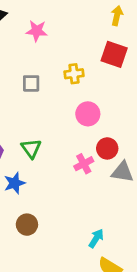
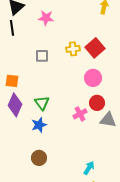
red square: (114, 54) -> (95, 48), moved, turned 30
pink circle: (88, 114) -> (93, 78), moved
blue star: (15, 183) -> (39, 125), moved

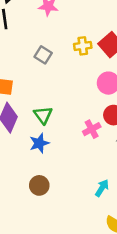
gray square: (42, 56) -> (43, 55), turned 32
cyan arrow: (89, 168) -> (102, 188), moved

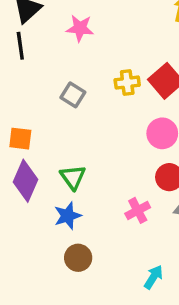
pink cross: (92, 129) -> (138, 210), moved
brown circle: (39, 185) -> (78, 258), moved

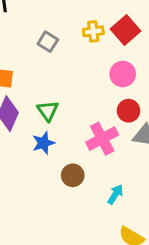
pink cross: (138, 210) -> (102, 139), size x1.5
brown circle: (78, 258) -> (73, 175), moved

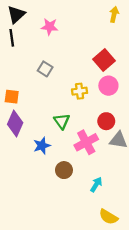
yellow cross: (93, 31) -> (80, 91), moved
pink circle: (123, 74) -> (108, 86), moved
green triangle: (48, 111) -> (62, 121), moved

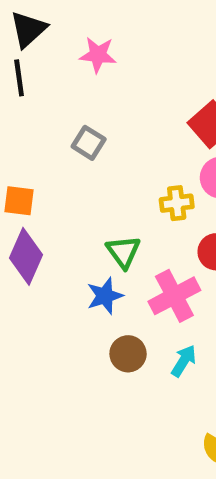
yellow cross: (80, 91) -> (177, 203), moved
blue star: (42, 146) -> (105, 296), moved
cyan arrow: (96, 185) -> (184, 361), moved

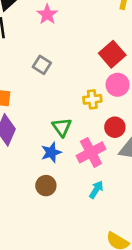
pink star: (98, 55) -> (47, 14), turned 30
brown circle: (128, 354) -> (46, 186), moved

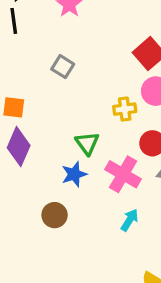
pink cross: (91, 152) -> (123, 174), turned -32
brown circle: (46, 186) -> (55, 215), moved

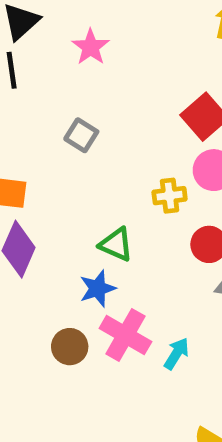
green triangle: (87, 143) -> (116, 244), turned -30
pink cross: (123, 174) -> (125, 335), moved

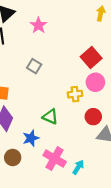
blue star: (98, 289) -> (31, 138), moved
brown circle: (70, 347) -> (13, 157), moved

